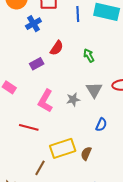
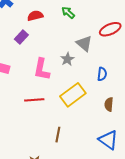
red semicircle: (57, 48) -> (35, 16), turned -119
yellow rectangle: (63, 148) -> (73, 95), moved
brown semicircle: (86, 153) -> (109, 104), moved

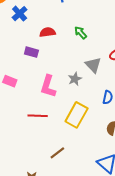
purple rectangle: (21, 37) -> (31, 52), turned 56
yellow rectangle: (73, 95) -> (77, 115), turned -30
brown line: (58, 135) -> (57, 153), turned 35

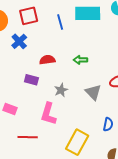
green arrow: (81, 33) -> (80, 60), turned -48
gray star: (75, 79) -> (61, 90), moved
red line: (38, 116) -> (28, 137), moved

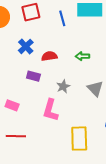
blue cross: (19, 41) -> (26, 46), moved
red line: (28, 137) -> (16, 136), moved
yellow rectangle: (77, 142) -> (79, 139), turned -30

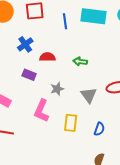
yellow rectangle: (79, 139) -> (71, 123), moved, size x0.7

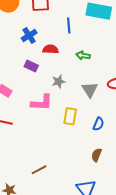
blue line: (65, 21) -> (69, 25), moved
pink L-shape: (41, 111) -> (42, 103), turned -115

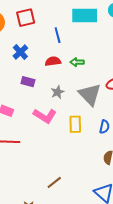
red semicircle: (51, 49) -> (53, 61), moved
gray triangle: (90, 90) -> (90, 94), size x1.4
pink L-shape: (42, 103) -> (45, 116), turned 40

